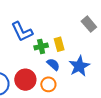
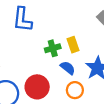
blue L-shape: (22, 32) -> (22, 20), moved, turned 35
orange circle: (48, 84) -> (75, 90), moved

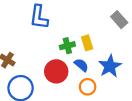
red circle: (37, 87) -> (56, 71), moved

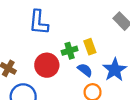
red circle: (56, 71) -> (47, 65), moved

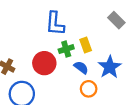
blue L-shape: (39, 22) -> (55, 24), moved

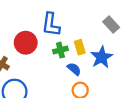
red circle: (44, 63) -> (26, 43), moved
blue star: (110, 67) -> (102, 57), moved

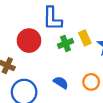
blue semicircle: (74, 69) -> (61, 83), moved

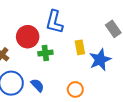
green cross: (66, 43) -> (45, 53), moved
blue semicircle: (61, 83) -> (37, 85), moved

